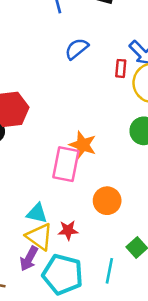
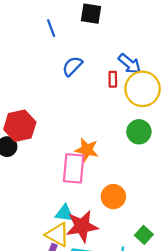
cyan triangle: (37, 213) -> (64, 213), moved
red star: (68, 230) -> (82, 226), size x1.8

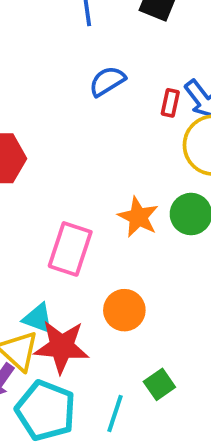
red rectangle: (113, 79) -> (170, 103), moved
orange star: (87, 150) -> (138, 217), moved

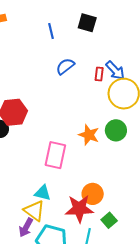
orange circle: (124, 310) -> (93, 194), moved
red star: (62, 347) -> (79, 209), moved

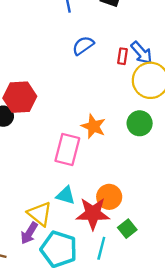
orange star: (89, 135) -> (93, 126), moved
cyan triangle: (43, 193) -> (66, 195), moved

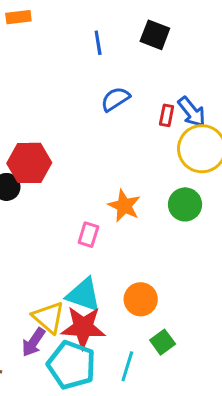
pink rectangle: (67, 149) -> (88, 235), size x0.6
cyan triangle: (66, 195) -> (84, 295), size x1.4
red star: (93, 214) -> (83, 327), moved

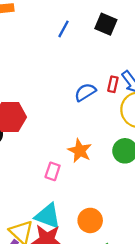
blue line: (98, 43) -> (63, 29), turned 36
blue semicircle: (115, 99) -> (85, 92), moved

